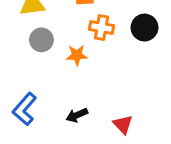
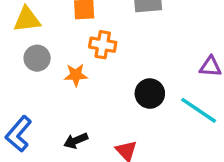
black circle: (145, 28) -> (150, 94), moved

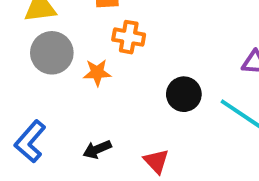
gray circle: (37, 58) -> (52, 53), size x1.4

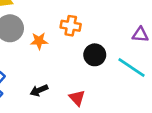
orange cross: (129, 37) -> (71, 26), moved

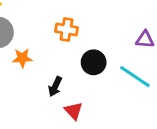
orange star: (39, 41) -> (22, 58), moved
black arrow: (39, 90) -> (55, 87), moved, turned -42

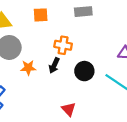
black arrow: (55, 87) -> (54, 65), moved

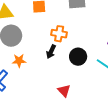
orange star: (28, 68) -> (19, 61), moved

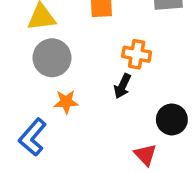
black circle: (78, 57) -> (172, 119), moved

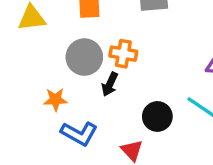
gray circle: (52, 58) -> (84, 57), moved
blue L-shape: (33, 137) -> (79, 133), moved, turned -102

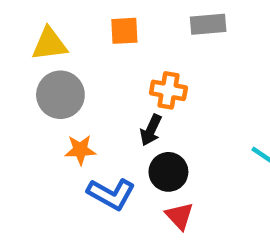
gray circle: (84, 57) -> (60, 95), moved
black circle: (157, 116) -> (168, 172), moved

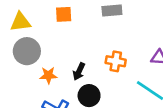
orange cross: (168, 90) -> (116, 61), moved
orange star: (80, 150) -> (48, 75), moved

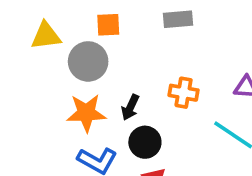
gray circle: (27, 51) -> (88, 61), moved
orange star: (48, 75) -> (86, 113), size x1.5

